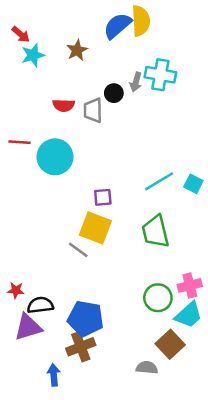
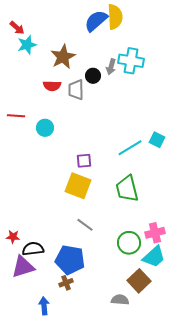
brown star: (77, 50) -> (63, 57), moved, size x1.4
cyan circle: (55, 157) -> (45, 128), size x0.6
cyan square: (193, 184) -> (157, 140), moved
gray line: (78, 250) -> (85, 225), moved
brown cross: (81, 347) -> (66, 283), size x0.6

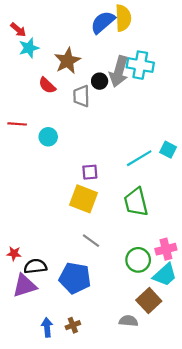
gray arrow: (111, 67) -> (119, 71), size x1.8
red semicircle: (52, 86) -> (47, 85), moved, turned 42
brown cross: (66, 283) -> (73, 325), moved

